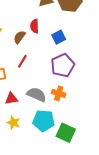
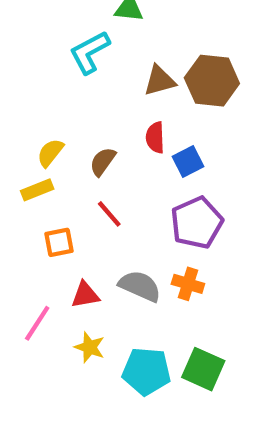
red semicircle: (35, 26) -> (155, 137), moved
red line: (22, 61) -> (109, 214), turned -72
cyan pentagon: (44, 121) -> (146, 371), moved

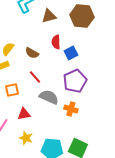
brown triangle: (160, 81) -> (49, 16), moved
brown semicircle: (103, 162) -> (32, 53), turned -96
gray semicircle: (140, 286) -> (49, 97), moved

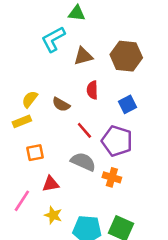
blue square: (71, 53) -> (127, 104), moved
red line: (35, 77) -> (84, 130), moved
purple pentagon: (75, 81) -> (117, 141), turned -30

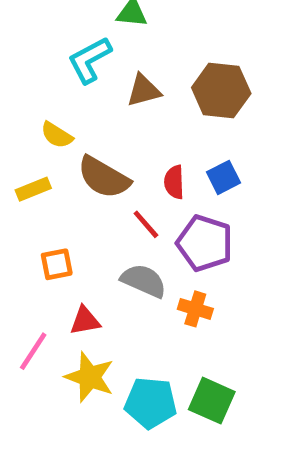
red semicircle: (92, 90) -> (174, 182), moved
yellow semicircle: (30, 99) -> (57, 135), moved, turned -96
brown semicircle: (61, 104) -> (104, 177), size x1.6
yellow rectangle: (22, 121) -> (33, 189), moved
yellow star: (53, 215) -> (90, 377), size x1.5

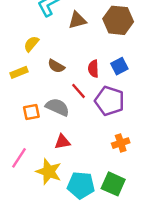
yellow semicircle: (57, 135) -> (31, 44), turned 98
brown semicircle: (104, 177) -> (56, 66), size x0.6
gray semicircle: (144, 281) -> (57, 107), moved
orange cross: (195, 309) -> (121, 143), moved, turned -35
red triangle: (85, 321) -> (62, 142), moved

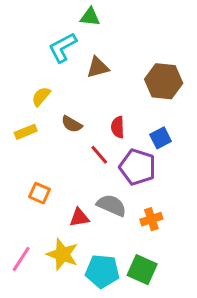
brown hexagon: (118, 20) -> (164, 81), moved
blue square: (119, 66) -> (161, 138), moved
gray semicircle: (57, 107) -> (112, 205), moved
orange square: (31, 112) -> (40, 193), moved, turned 35
pink line: (19, 158) -> (21, 259), moved

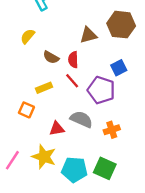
brown triangle: (98, 67) -> (88, 35), moved
red semicircle: (118, 127) -> (73, 60), moved
yellow rectangle: (26, 132) -> (44, 88), moved

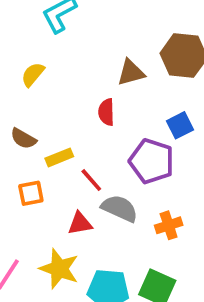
brown semicircle: (51, 57) -> (23, 139), moved
red line: (72, 81) -> (91, 180), moved
orange square: (26, 110) -> (31, 193), turned -35

